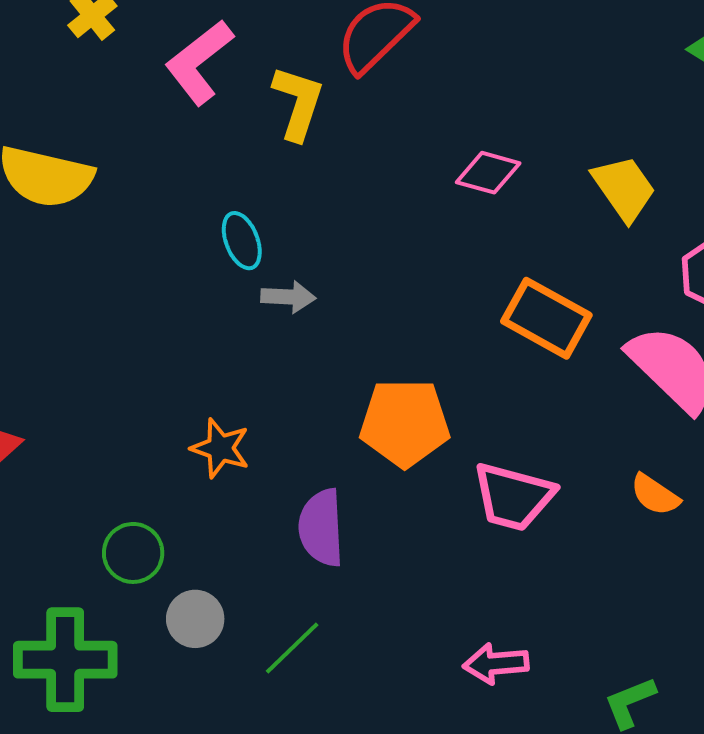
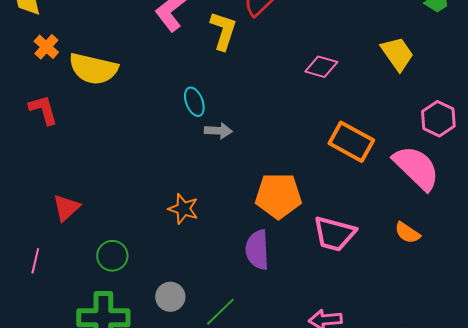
yellow trapezoid: (624, 188) -> (397, 54), moved
purple semicircle: (321, 528) -> (257, 250), moved
green circle: (133, 553) -> (112, 256), moved

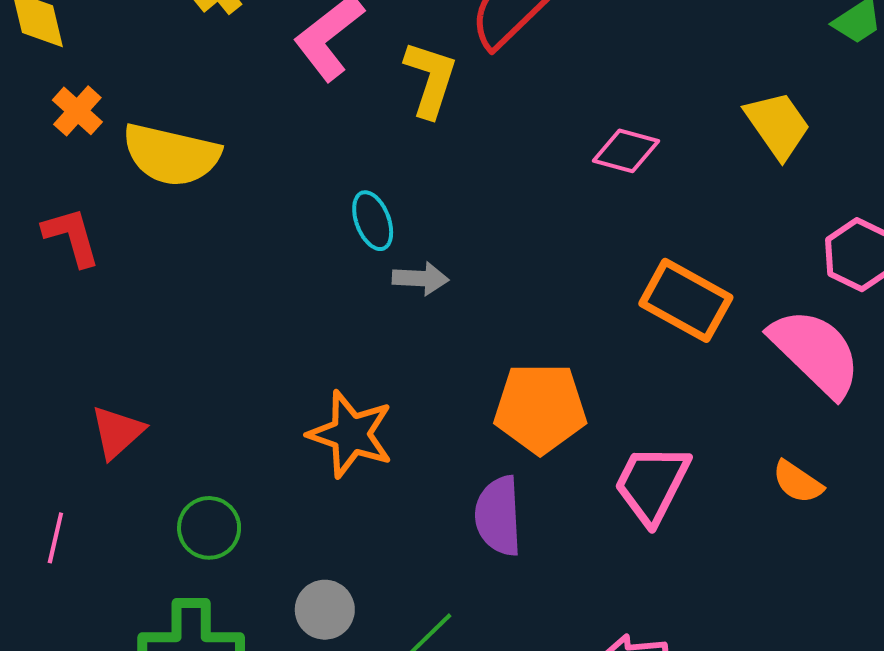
orange star: (183, 209) -> (351, 434), size x1.4
pink trapezoid: (334, 234) -> (652, 484), turned 102

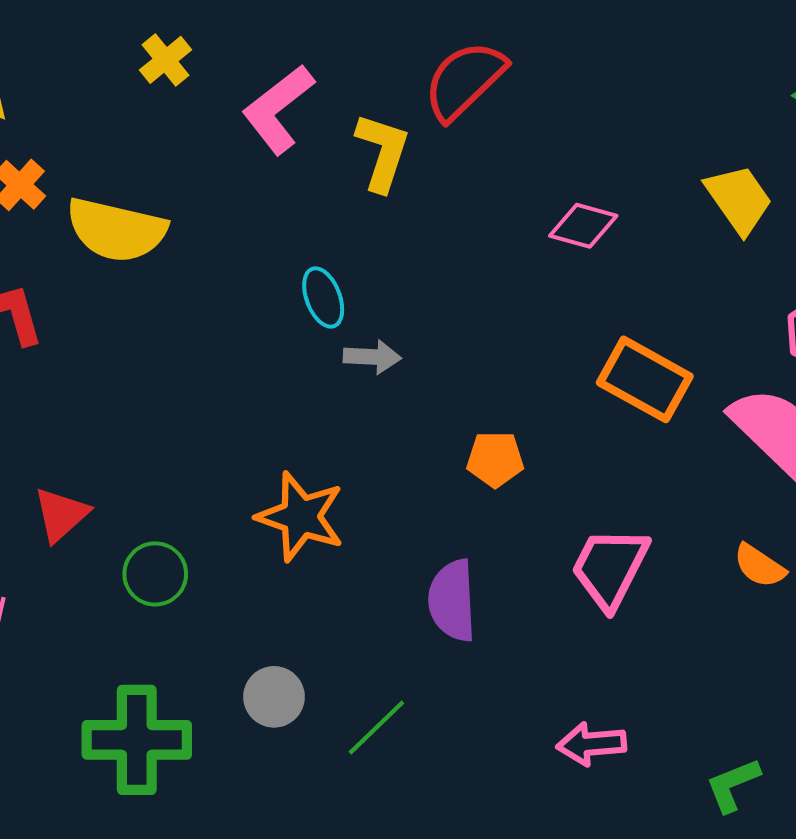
orange pentagon: (540, 408) -> (495, 459), moved, size x0.6
green circle: (209, 528) -> (155, 574), moved

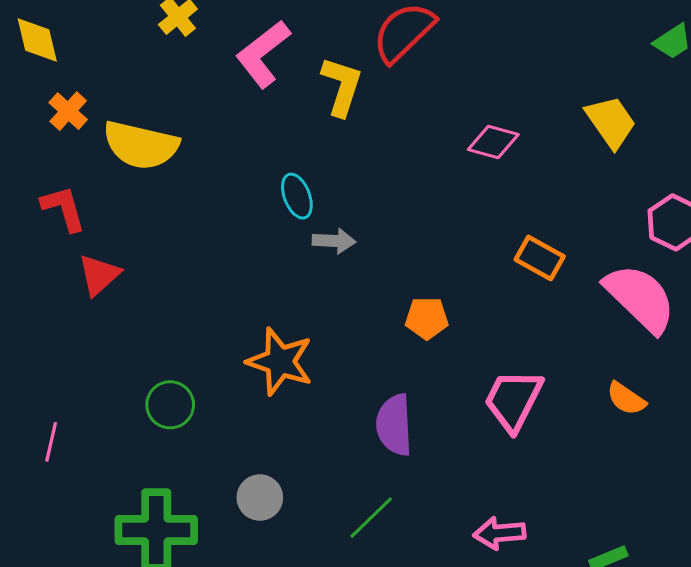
orange rectangle: (645, 379) -> (540, 258), size x0.7
red triangle: (61, 515) -> (99, 275), moved
green line: (376, 728) -> (371, 518), moved

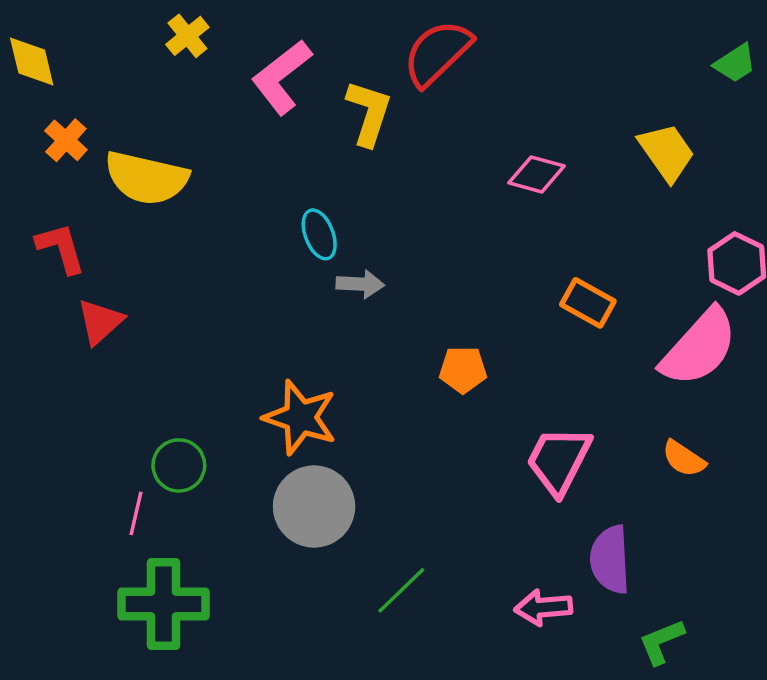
pink semicircle: (640, 298) -> (699, 347), turned 88
purple semicircle: (394, 425) -> (610, 560), moved
pink line: (51, 442) -> (136, 513), moved
gray circle: (260, 498) -> (314, 507), moved, size x1.6

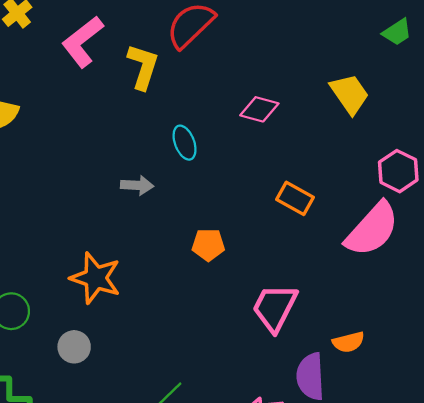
cyan ellipse: (319, 234) -> (185, 143), moved
orange semicircle: (684, 459) -> (348, 342), moved, turned -48
gray circle: (314, 507) -> (74, 347), moved, size x0.6

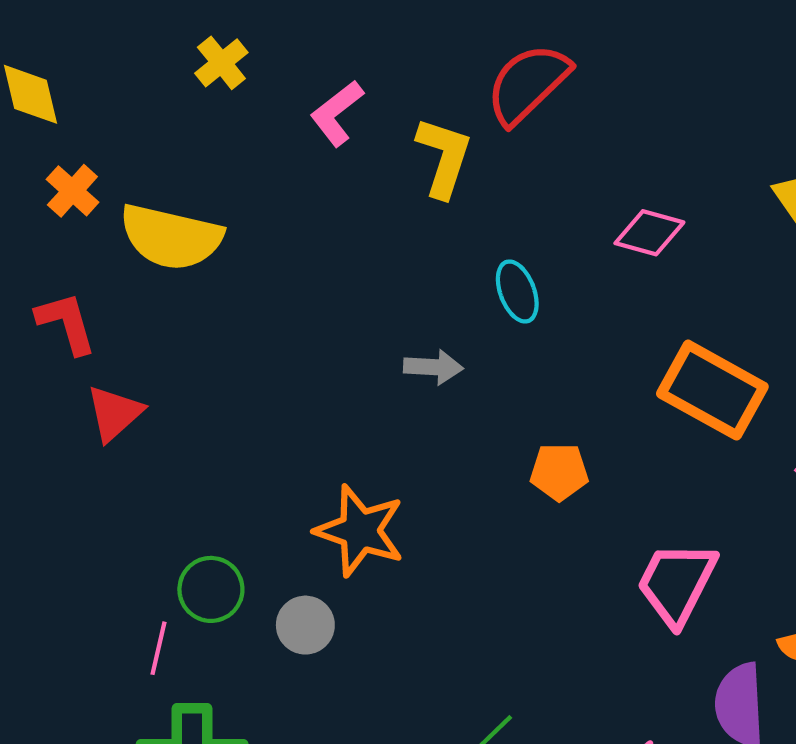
pink L-shape: (82, 42) -> (337, 113), size x0.7
orange rectangle: (295, 198) -> (712, 390), size x1.6
gray circle: (74, 347) -> (305, 625), moved

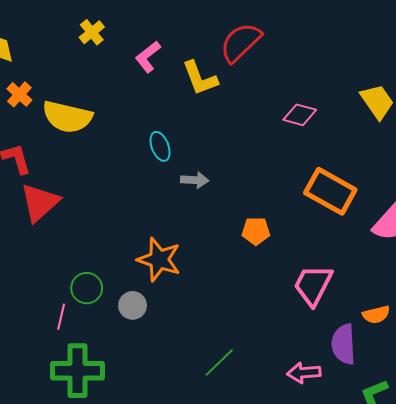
yellow L-shape: (444, 157) -> (200, 78), turned 141
cyan ellipse: (517, 291) -> (160, 146), moved
red triangle: (114, 413) -> (40, 202), size x1.4

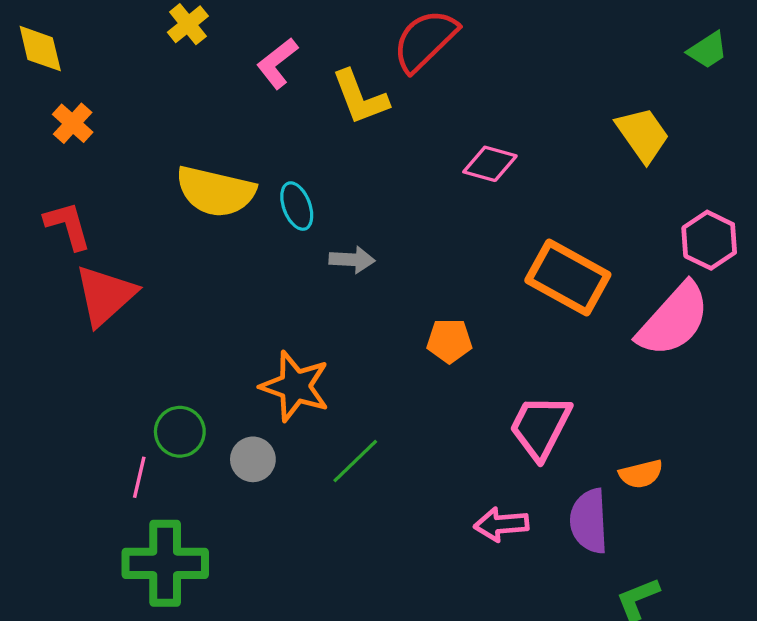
pink diamond: (300, 115) -> (490, 164), moved
yellow semicircle: (67, 117) -> (216, 191), moved
green line: (219, 363) -> (355, 461), moved
pink arrow: (304, 373) -> (501, 524), moved

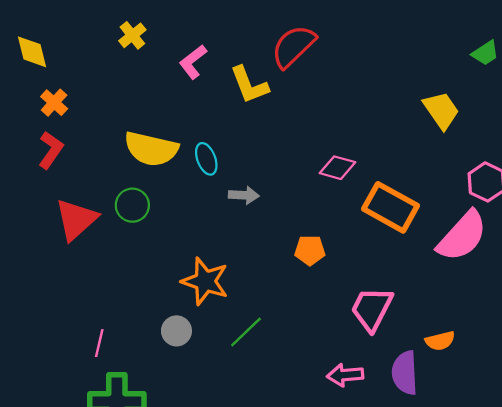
pink diamond: (490, 164) -> (338, 168), moved
red L-shape: (68, 226) -> (51, 150), moved, turned 51
green circle: (180, 432) -> (132, 205), moved

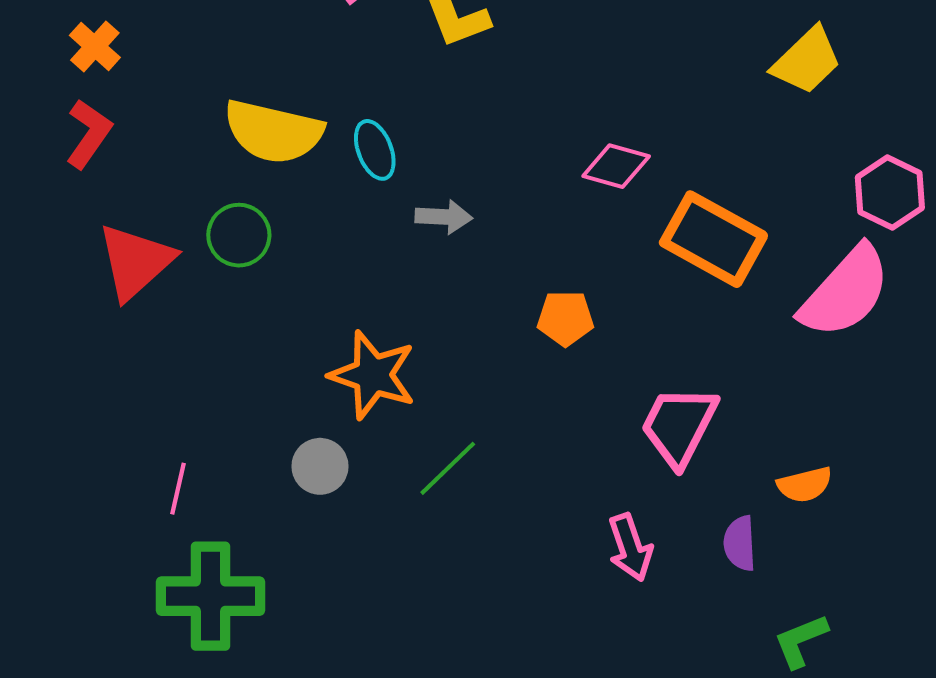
yellow trapezoid: (441, 110) -> (807, 61), turned 81
purple semicircle: (405, 373) -> (740, 543), size x0.7
pink arrow: (345, 375) -> (630, 547), turned -104

